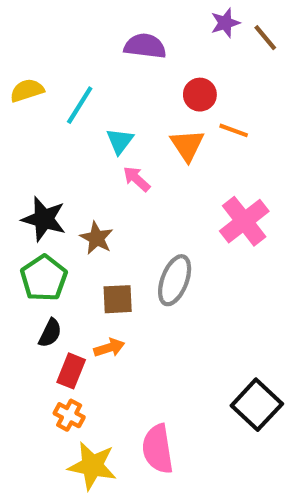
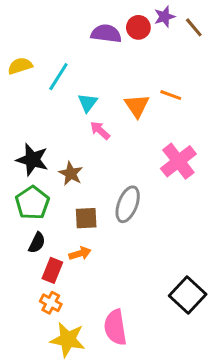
red circle: (200, 95) -> (138, 27), moved

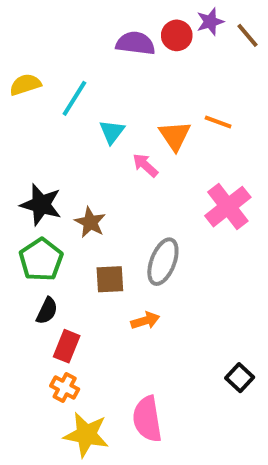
pink arrow: (100, 130) -> (145, 165), moved
orange arrow: (80, 253) -> (145, 321), moved
black square: (188, 295) -> (240, 378), size x0.6

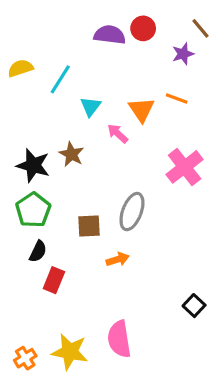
purple star: (210, 22) -> (183, 54), moved
brown star: (90, 222) -> (71, 154), moved
orange cross: (65, 387) -> (25, 358), moved, turned 30

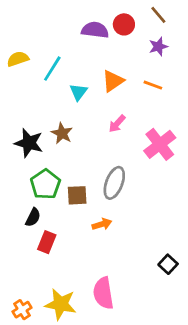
brown line: (200, 28) -> (158, 15), moved
orange triangle: (142, 110) -> (113, 81), moved, turned 30
pink arrow: (118, 134) -> (117, 124), moved, turned -90
green pentagon: (33, 210) -> (45, 184), moved

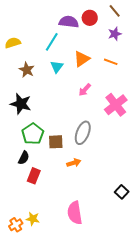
cyan line: (52, 69) -> (52, 42), moved
brown star: (62, 133) -> (27, 70), moved
yellow star: (61, 304) -> (33, 219), moved, size x0.6

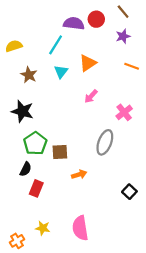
orange line: (111, 62) -> (132, 66), moved
pink cross: (116, 105) -> (124, 112), size x0.7
gray ellipse: (83, 133) -> (105, 142), moved
black square: (122, 192) -> (129, 192), moved
yellow star: (33, 219) -> (43, 228), moved

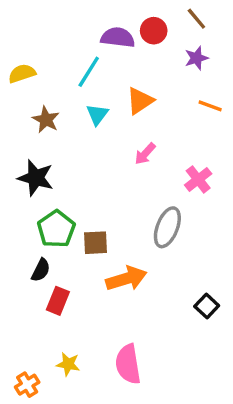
orange arrow: (79, 174) -> (126, 279), size x1.6

